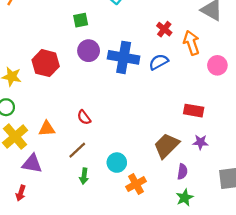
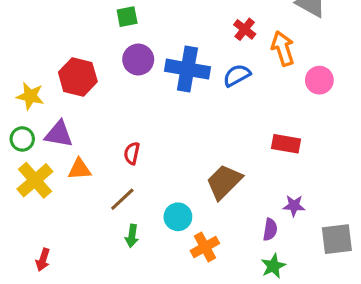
red semicircle: (84, 117) -> (132, 153), turned 49
purple star: (200, 142) -> (294, 206), moved
brown trapezoid: (167, 146) -> (224, 182), moved
purple triangle: (32, 164) -> (59, 134), moved

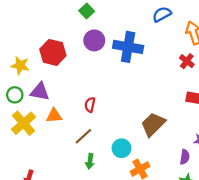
green square: (127, 17) -> (87, 11), turned -32
red cross: (245, 29) -> (187, 61), moved
blue semicircle: (237, 75) -> (162, 14), moved

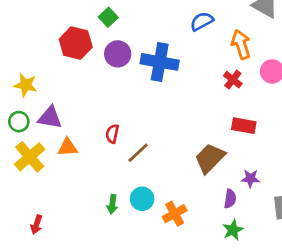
red hexagon: (53, 52) -> (76, 43), moved
brown trapezoid: (153, 124) -> (210, 158), moved
brown line: (83, 136) -> (138, 153), moved
cyan circle: (121, 148) -> (142, 199), moved

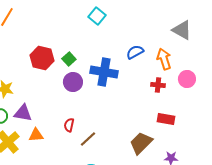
green square: (108, 17) -> (69, 59), moved
blue semicircle: (202, 21) -> (135, 52), moved
purple circle: (118, 54) -> (73, 82), moved
red cross: (233, 80) -> (158, 85), turned -32

